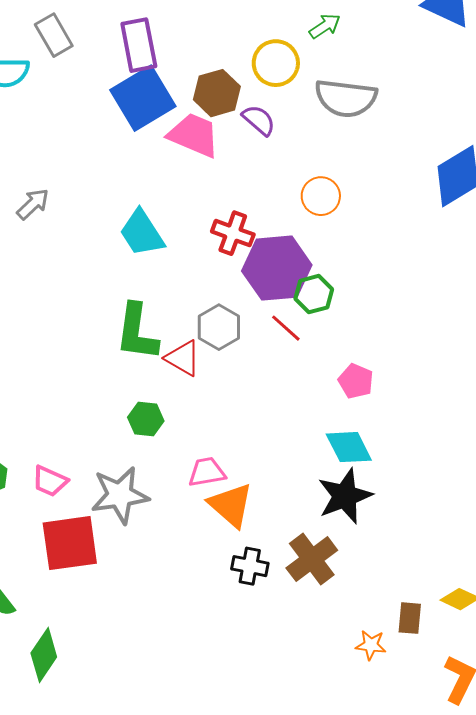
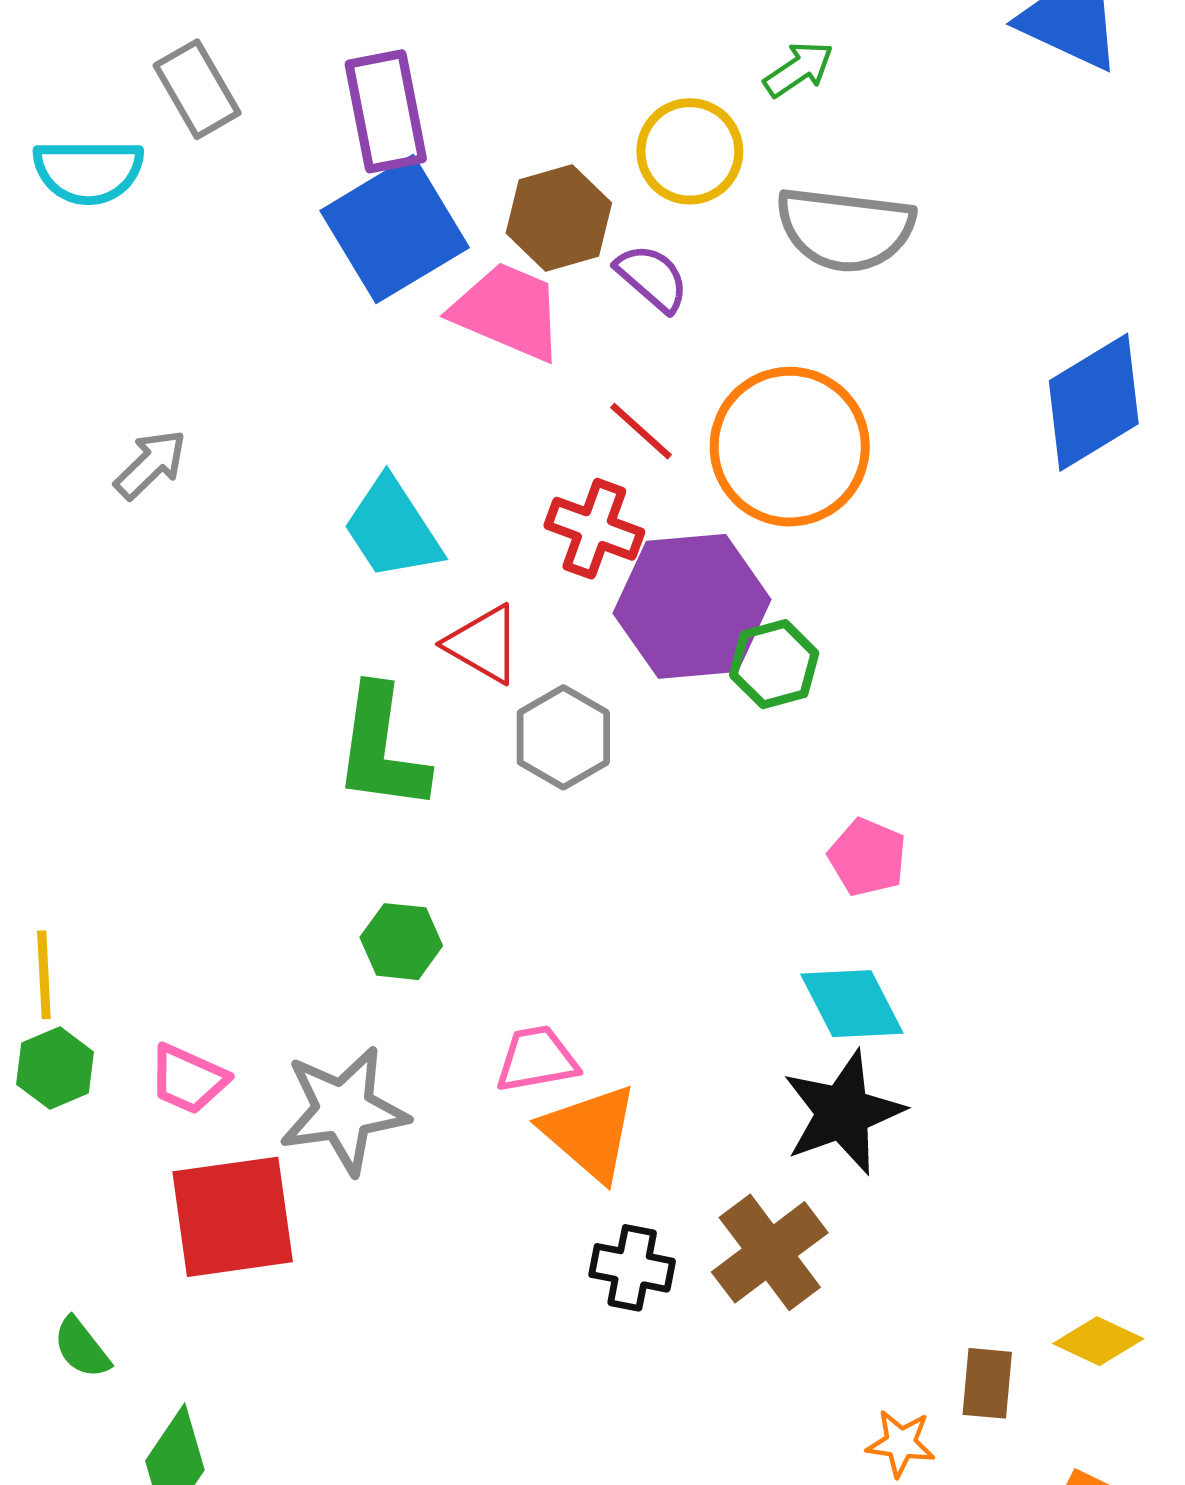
orange circle: (321, 196) -> (790, 447), size x1.8
red line: (286, 328) -> (641, 431), moved
red triangle: (183, 358) -> (483, 644), moved

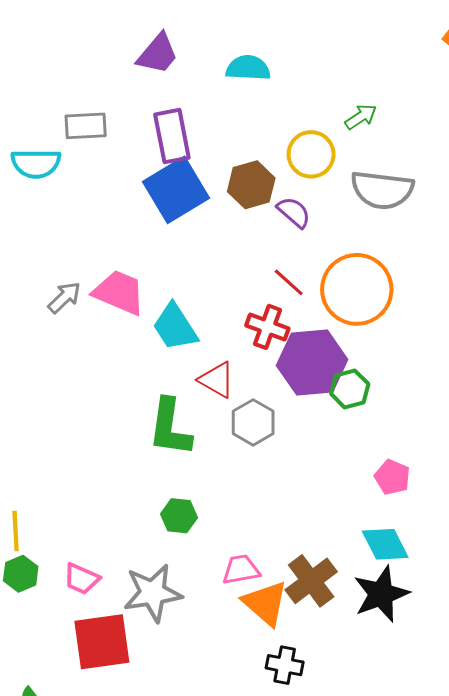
gray rectangle: (197, 89) -> (86, 126), turned -63
pink trapezoid: (508, 311) -> (119, 292), moved
brown cross: (770, 1252) -> (311, 581), moved

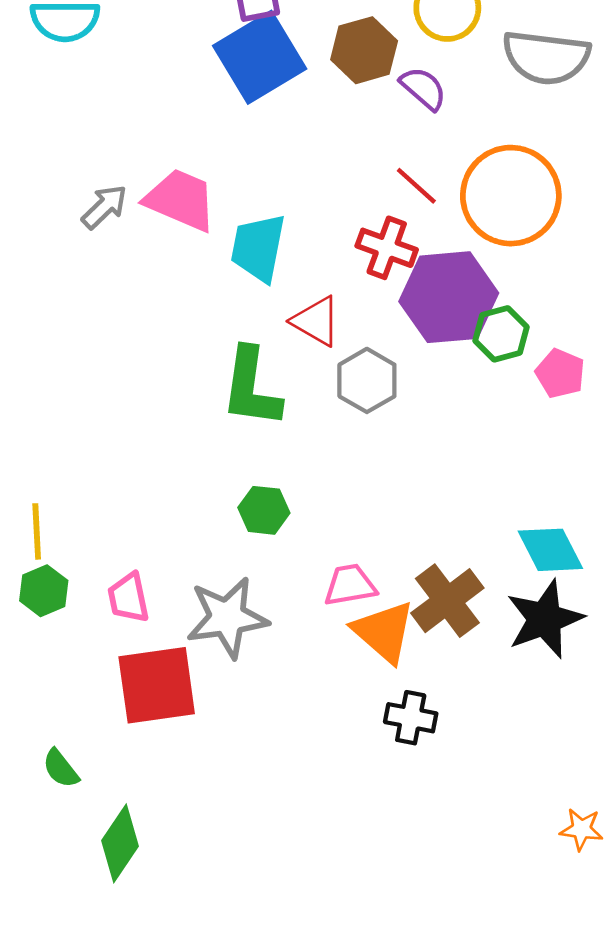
cyan trapezoid: (175, 327) -> (258, 248), turned 44
pink pentagon: (392, 477) -> (560, 373), moved
pink trapezoid: (82, 579) -> (128, 598), turned 54

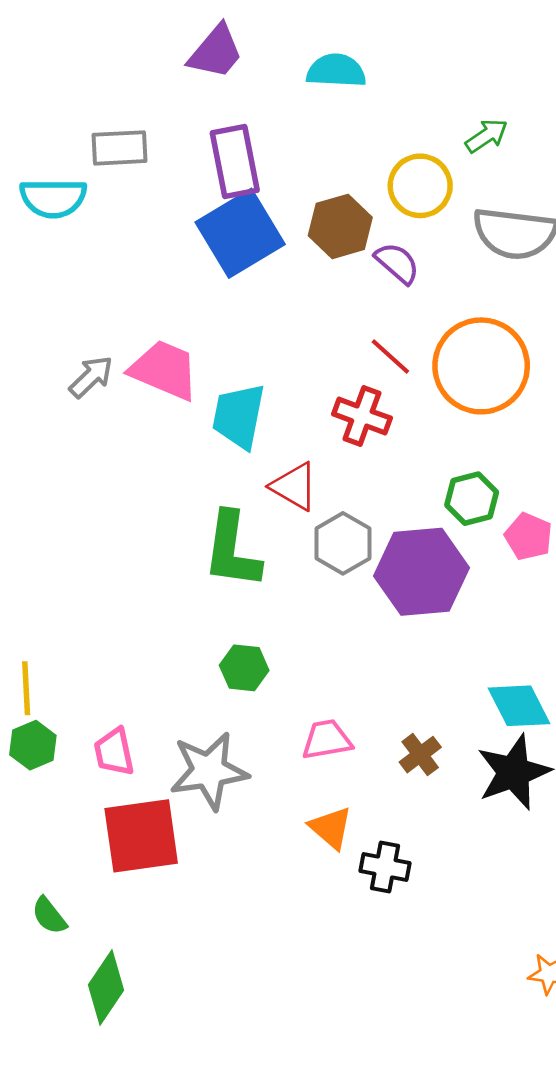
purple hexagon: (449, 297) -> (422, 572), moved
brown cross: (447, 601) -> (420, 755), size x0.6
orange triangle: (384, 632) -> (331, 828), moved, size x0.7

